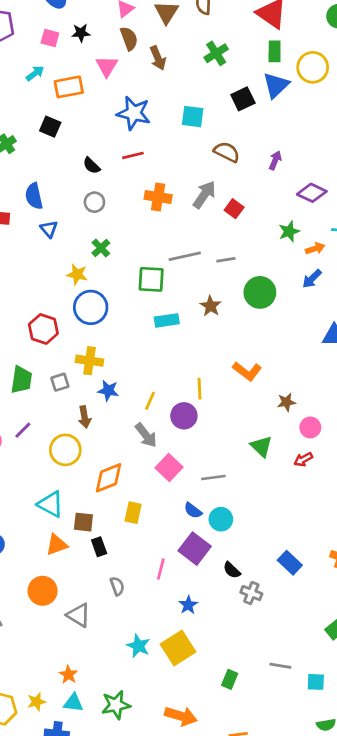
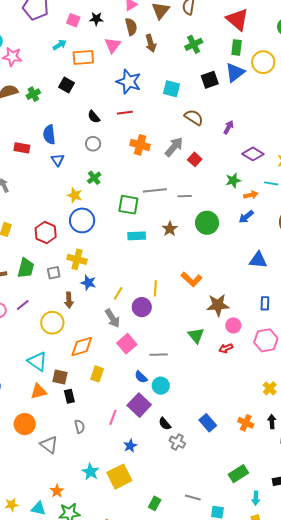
brown star: (286, 402) -> (218, 305), size x1.6
orange star: (68, 675) -> (57, 491), moved

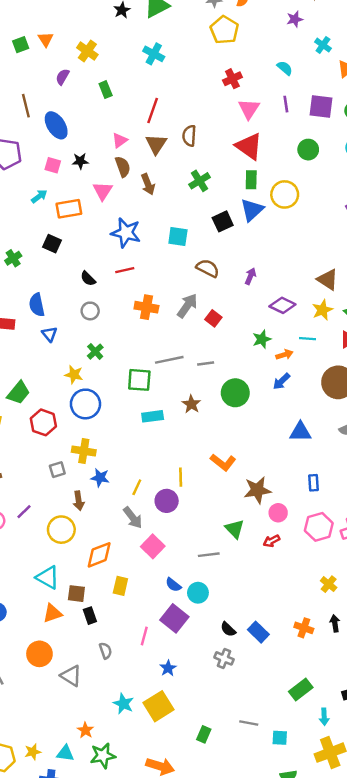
green trapezoid: (26, 268) -> (19, 393), moved, turned 30
gray line: (159, 355) -> (209, 555), moved
black semicircle: (165, 424) -> (228, 629), moved

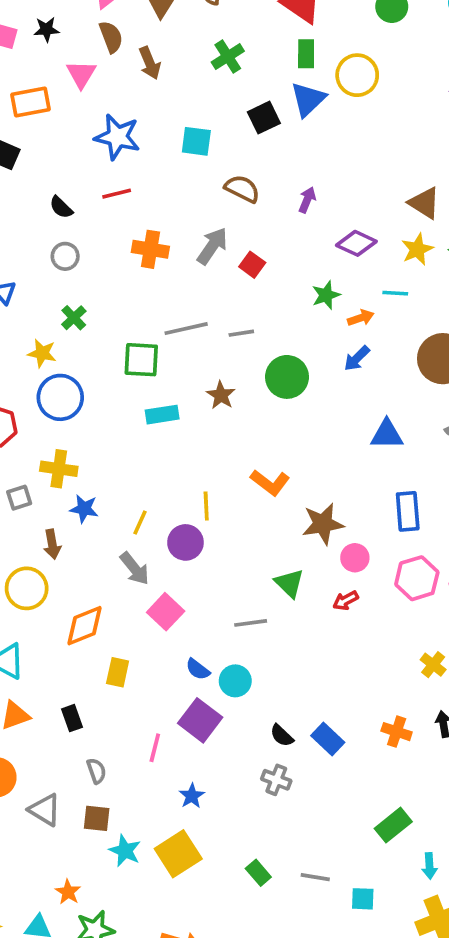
blue rectangle: (313, 483) -> (408, 511), size x1.5
brown square: (76, 594) -> (97, 818), moved
green rectangle: (204, 734) -> (258, 873), moved, turned -63

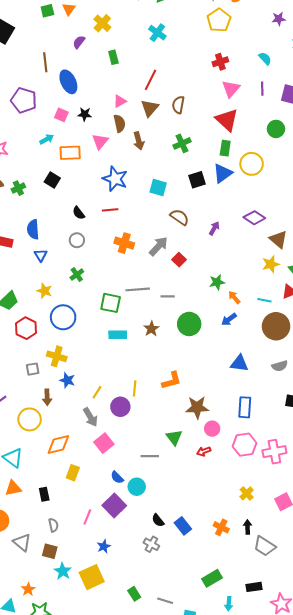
purple diamond: (356, 243) -> (254, 218), moved
cyan line: (395, 293) -> (264, 300), moved
orange arrow: (361, 318) -> (234, 297), turned -120
yellow star: (42, 353) -> (44, 291), moved
orange L-shape: (270, 482) -> (172, 381), turned -60

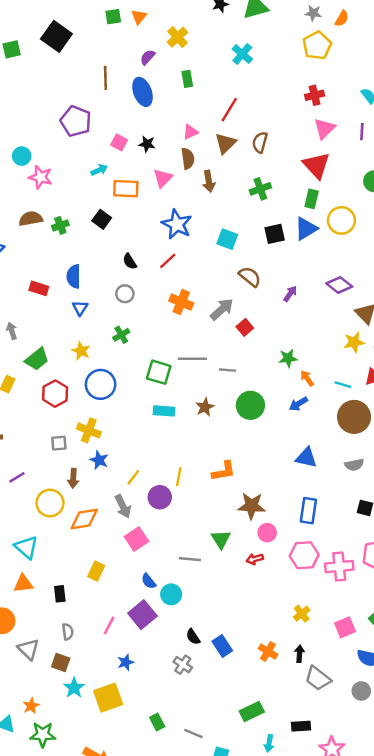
blue ellipse: (68, 82) -> (142, 92), moved
red line: (110, 210) -> (168, 261), turned -42
orange diamond: (58, 444) -> (84, 519), moved

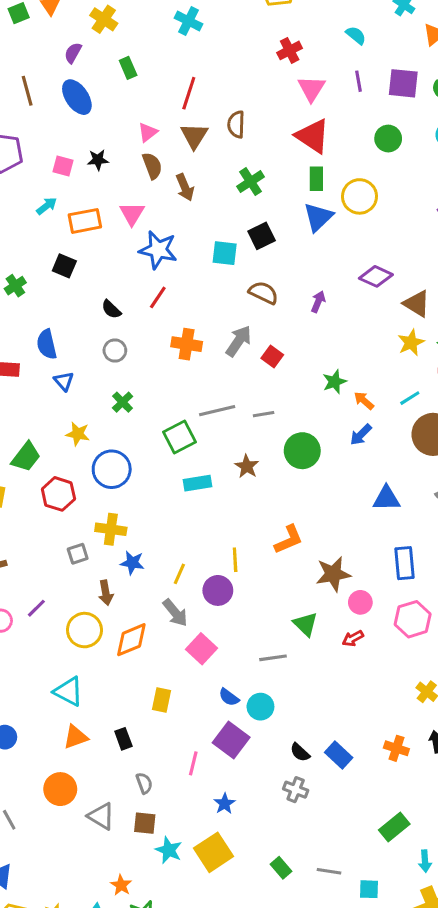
pink triangle: (163, 178) -> (132, 214), moved
black square: (275, 234) -> (262, 236), moved
green square: (159, 372) -> (180, 437), turned -30
cyan line: (343, 385) -> (410, 398), turned -35

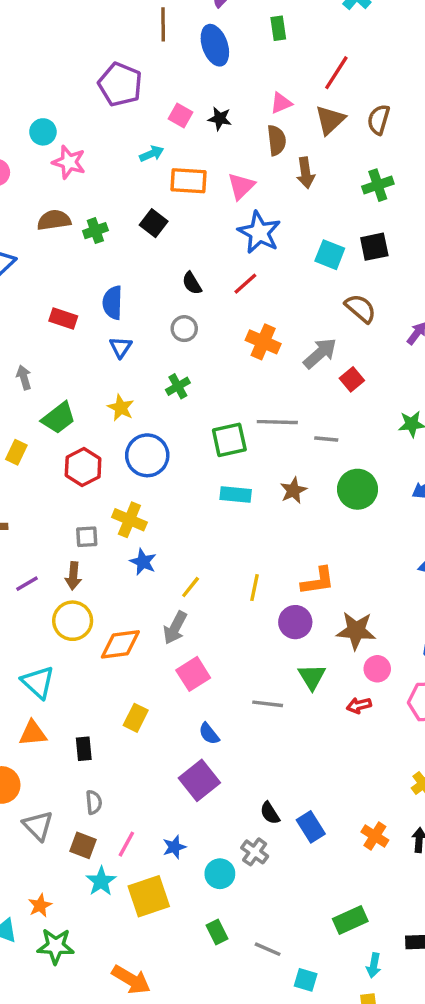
purple circle: (218, 590) -> (295, 622), moved
brown arrow: (106, 593) -> (73, 576), moved
gray arrow: (175, 613) -> (175, 628), turned 52
cyan circle: (260, 707) -> (220, 874), moved
pink line: (193, 763) -> (126, 844), moved

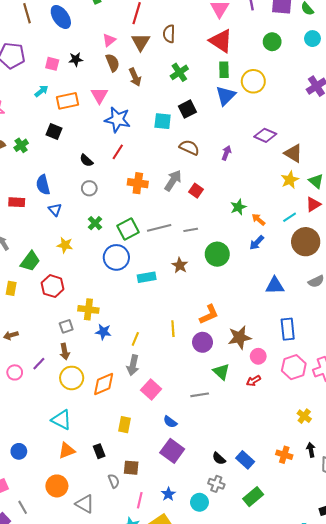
green square: (229, 440) -> (128, 229), moved
blue circle: (147, 455) -> (116, 257), moved
brown square: (83, 845) -> (131, 468), moved
green rectangle: (350, 920) -> (253, 497), moved

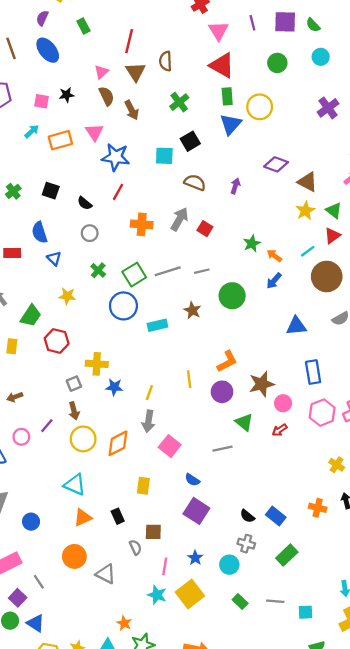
black square: (54, 131) -> (51, 191), moved

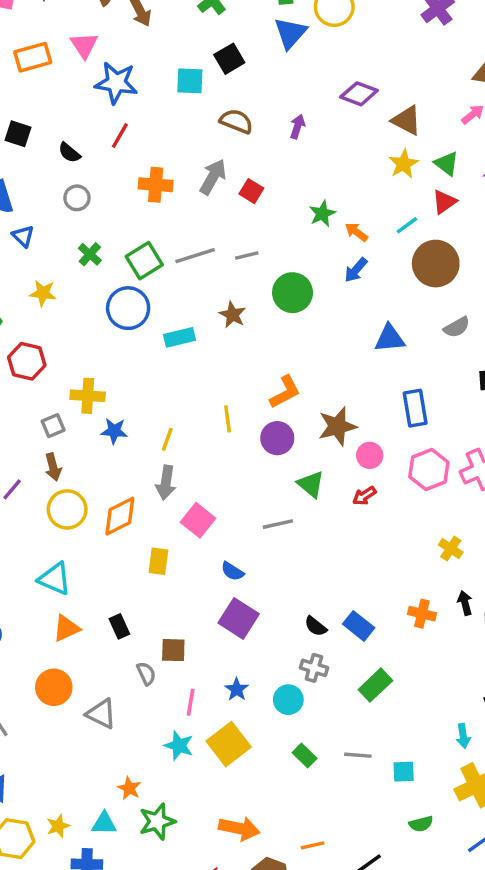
yellow rectangle: (143, 486) -> (158, 561), moved

